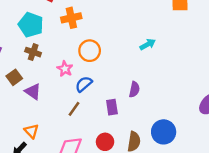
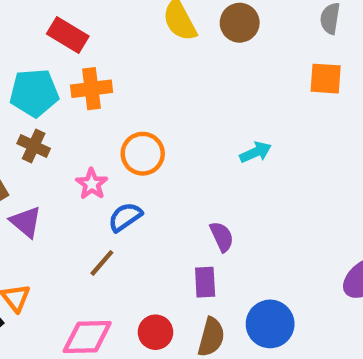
orange cross: (71, 18) -> (92, 89), moved
cyan pentagon: (31, 25) -> (34, 93), turned -30
purple semicircle: (134, 89) -> (222, 237), turned -42
purple rectangle: (112, 107) -> (205, 282), moved

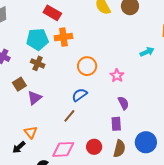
cyan arrow: (256, 152) -> (147, 52), moved
pink star: (92, 184) -> (117, 76), moved
purple triangle: (26, 222) -> (35, 98), turned 42

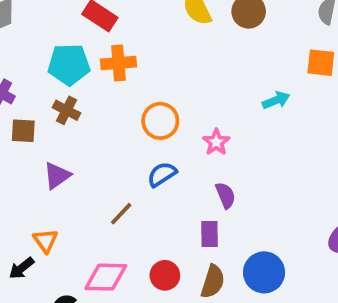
brown square: (19, 84) -> (23, 131), moved, turned 32
blue semicircle: (80, 95) -> (162, 174), moved

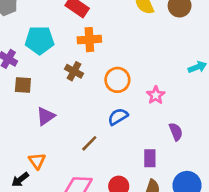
cyan pentagon: (69, 64) -> (39, 40), moved
brown cross: (66, 110) -> (74, 71), moved
purple semicircle: (225, 195) -> (176, 132), moved

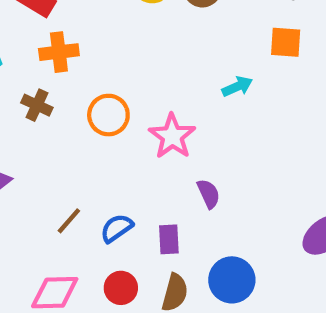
pink star: (156, 95) -> (172, 136), size x1.5
blue semicircle: (118, 117) -> (117, 228), moved

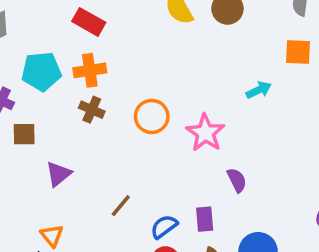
orange cross: (59, 52) -> (90, 70), moved
blue semicircle: (117, 228) -> (164, 227), moved

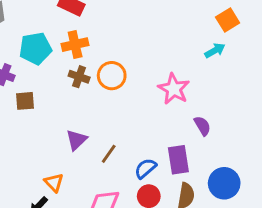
orange square: (298, 52) -> (228, 20), moved, turned -30
orange circle: (152, 116) -> (112, 76), moved
purple triangle: (58, 174) -> (76, 140), moved
purple rectangle: (205, 219) -> (178, 160), size x1.4

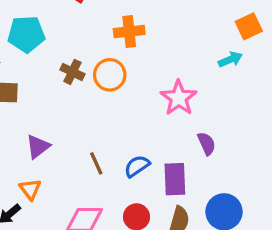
orange cross: (75, 45) -> (129, 32), moved
purple triangle: (76, 140) -> (38, 147), moved
brown line: (109, 154) -> (96, 163), turned -66
blue semicircle: (145, 168) -> (137, 166), moved

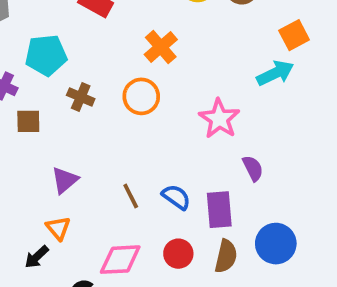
orange cross: (129, 32) -> (161, 47), turned -32
cyan arrow: (230, 59) -> (275, 73), size x1.4
brown cross: (72, 72) -> (81, 97), moved
blue semicircle: (137, 166) -> (176, 197), turned 72

